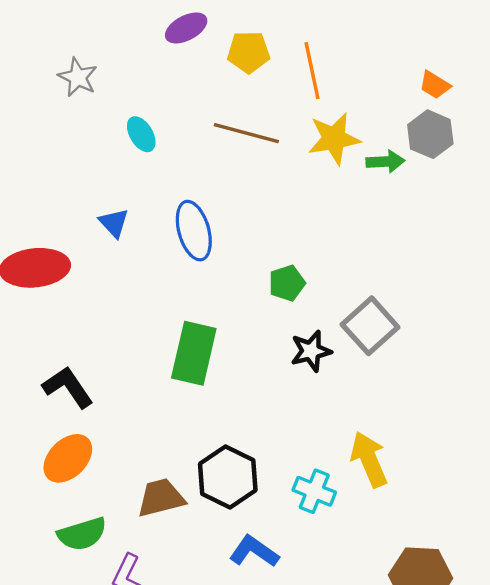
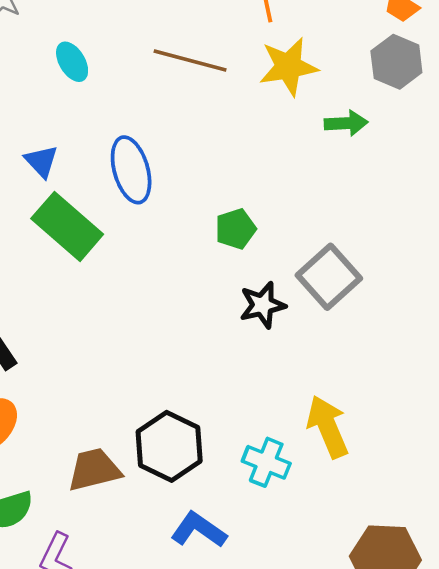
green arrow: (385, 162) -> (346, 123), moved
green rectangle: (194, 353) -> (67, 226), moved, turned -62

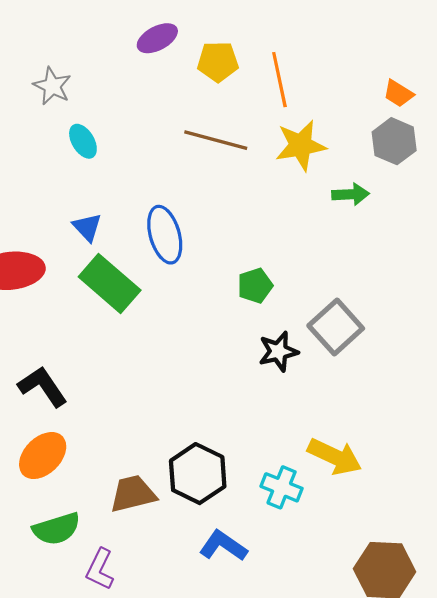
cyan ellipse: (72, 62) -> (83, 141), moved
yellow arrow: (328, 427) -> (335, 457), turned 138

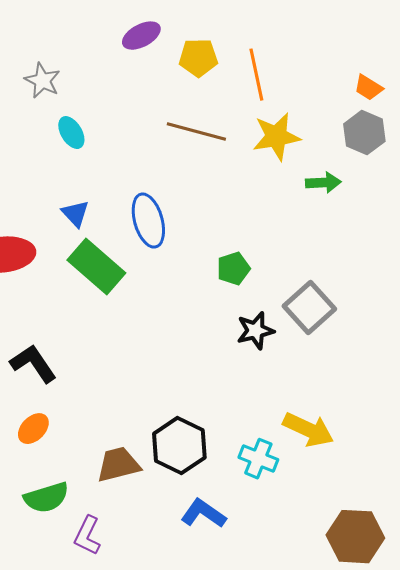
orange ellipse: (43, 456) -> (33, 429), size x0.7

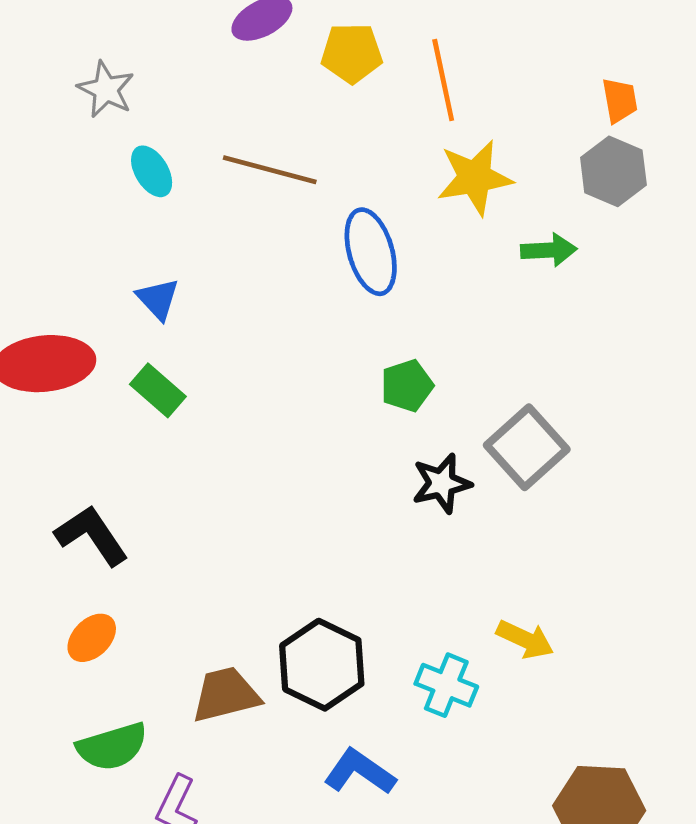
orange trapezoid: (368, 88) -> (620, 100), turned -132
brown line: (196, 132) -> (270, 170), moved
blue ellipse: (148, 221) -> (371, 252), moved
green rectangle: (96, 267) -> (158, 390), moved, size x0.6
yellow arrow: (308, 430) -> (525, 639), size x0.7

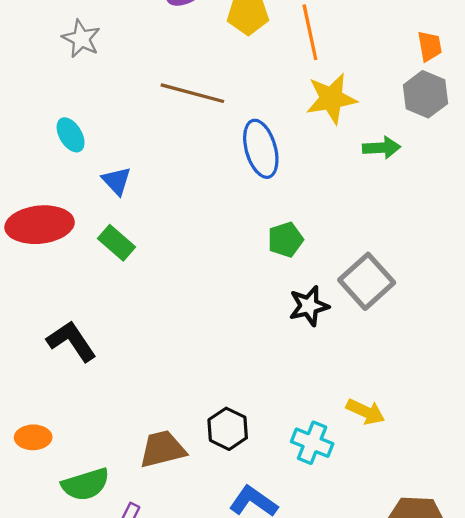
cyan ellipse: (152, 171) -> (71, 135), moved
orange ellipse: (92, 638) -> (33, 437), moved, turned 44
black hexagon: (322, 665) -> (228, 429), size x0.7

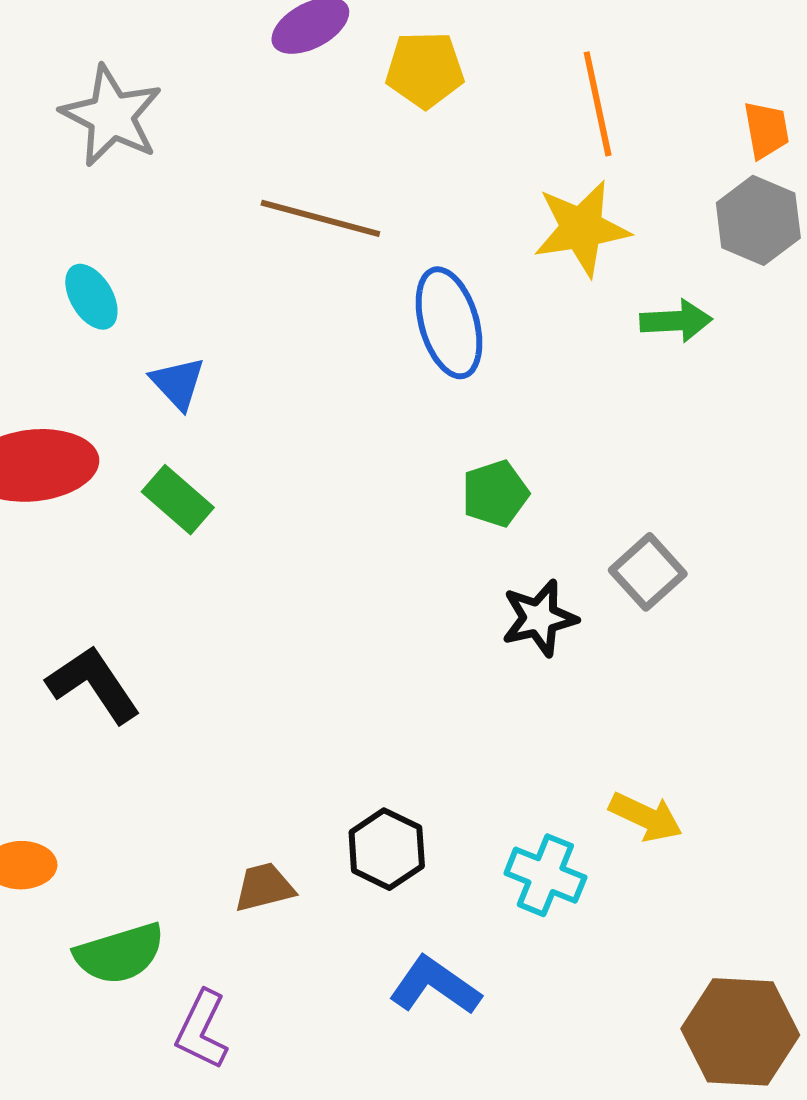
orange line: (310, 32) -> (598, 104), moved
gray star: (81, 39) -> (112, 116), size x1.4
gray square: (367, 281) -> (648, 572), size x0.7
brown trapezoid: (162, 449) -> (264, 887), size x0.7

